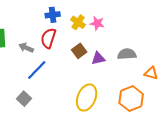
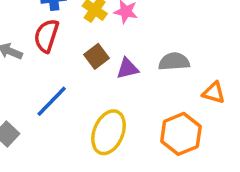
blue line: (37, 70) -> (52, 101), moved

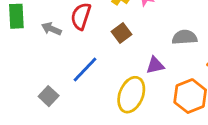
purple triangle: (127, 68) -> (155, 65), moved

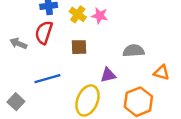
brown square: (121, 33) -> (79, 47), turned 35
blue line: (85, 69) -> (47, 79), turned 30

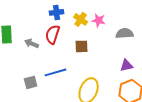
gray semicircle: (134, 51) -> (125, 33), moved
purple triangle: (108, 75) -> (127, 65), moved
gray square: (16, 102) -> (31, 82), moved, turned 32

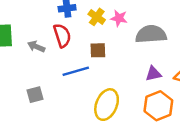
gray semicircle: (125, 33) -> (151, 34), size x1.4
red semicircle: (53, 34) -> (62, 35), turned 144
blue line: (56, 72) -> (76, 71), moved

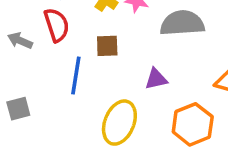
blue line: (76, 71) -> (76, 75), turned -65
purple triangle: (153, 74) -> (156, 79), moved

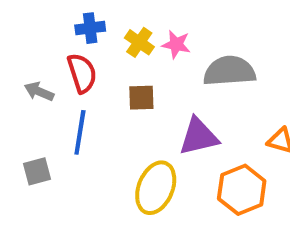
blue line: (76, 75) -> (80, 132), moved
purple triangle: (156, 79) -> (199, 137), size x1.5

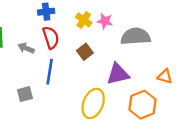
blue cross: (90, 28) -> (46, 12), moved
brown square: (141, 98) -> (85, 52), turned -35

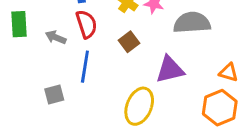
orange hexagon: (143, 105) -> (220, 108), moved

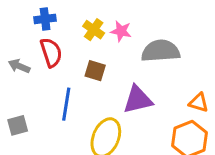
brown square: (129, 42) -> (95, 71), turned -36
blue line: (85, 67) -> (66, 104), moved

